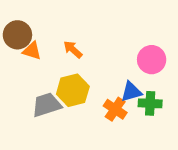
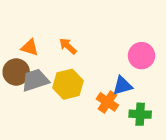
brown circle: (17, 35) -> (16, 72), moved
green cross: (150, 103) -> (140, 114), moved
gray trapezoid: (47, 105) -> (35, 80), moved

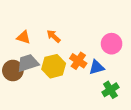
brown circle: (16, 72) -> (13, 70), moved
orange cross: (107, 102) -> (78, 61), moved
green cross: (140, 114) -> (110, 90), turned -35

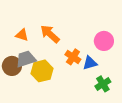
orange arrow: (54, 36) -> (50, 34), size x1.5
yellow hexagon: (54, 66) -> (42, 71), moved

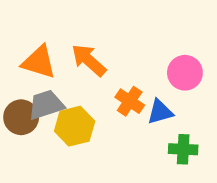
orange triangle: (22, 35) -> (39, 62), size x1.5
green cross: (103, 84) -> (183, 149), turned 35

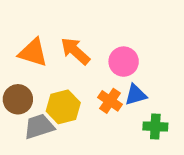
pink circle: (185, 73) -> (124, 62), moved
orange cross: (130, 101) -> (110, 101), moved
gray trapezoid: (46, 105) -> (39, 126), moved

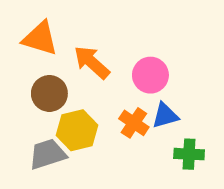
orange triangle: (33, 53) -> (40, 38), moved
brown circle: (18, 99) -> (49, 93), moved

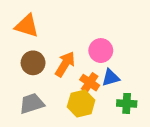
orange arrow: (92, 62) -> (65, 64), moved, turned 80
yellow hexagon: (77, 130) -> (81, 103), moved

